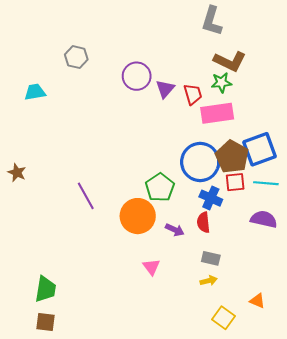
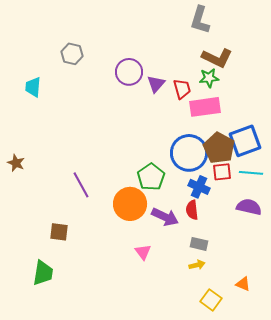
cyan trapezoid: (35, 92) -> (33, 87), turned -75
purple arrow: (175, 230) -> (165, 217), size x1.5
brown square: (45, 322) -> (59, 232), moved

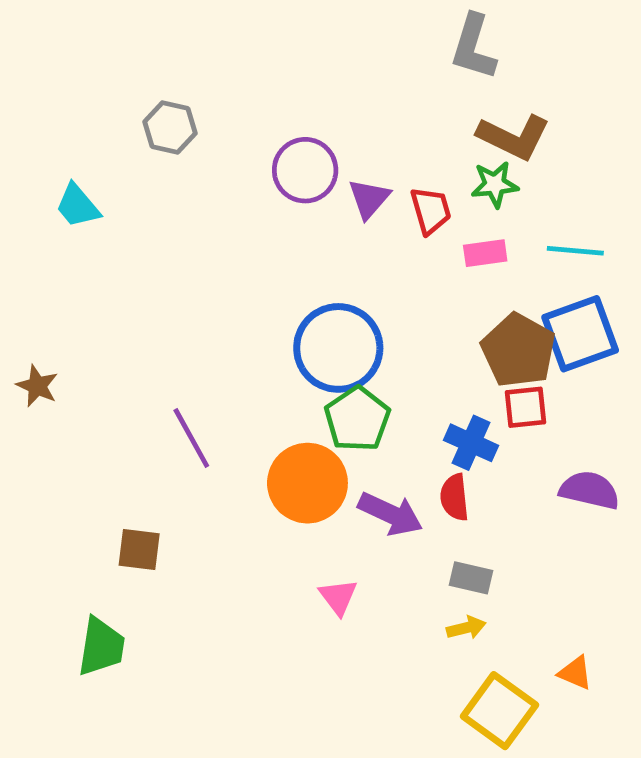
cyan trapezoid: (33, 87) -> (78, 206), turned -45
pink rectangle: (205, 107) -> (485, 253), size x0.6
blue circle: (189, 153) -> (338, 348), moved
cyan line: (251, 173) -> (575, 251), moved
yellow square: (211, 300) -> (499, 711), size x1.4

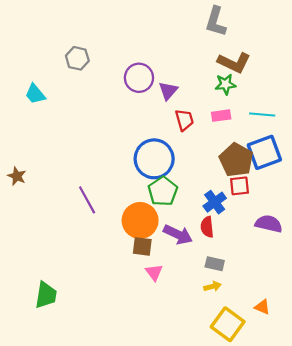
red trapezoid: (431, 210) -> (184, 120), moved
blue cross: (471, 443) -> (215, 202), turned 30
brown square: (139, 549) -> (142, 246), moved

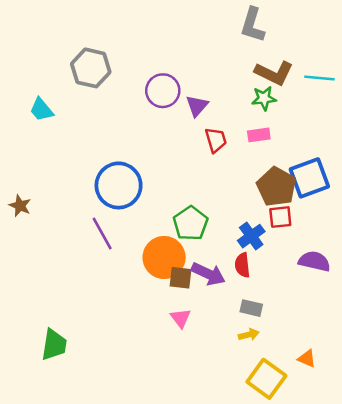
gray hexagon: (77, 58) -> (91, 68), size x1.4
cyan line: (262, 115) -> (319, 78), moved
blue circle: (154, 159) -> (119, 185), moved
brown square: (142, 246) -> (180, 278), moved

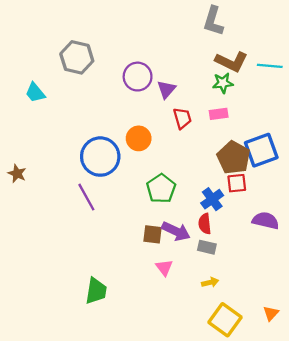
orange circle: (164, 257) -> (139, 138), moved, size x0.7
gray rectangle: (251, 308) -> (207, 247), moved
pink triangle: (180, 318) -> (164, 267), moved
green trapezoid: (54, 345) -> (96, 291), moved
orange triangle: (307, 359) -> (271, 313), moved, turned 49

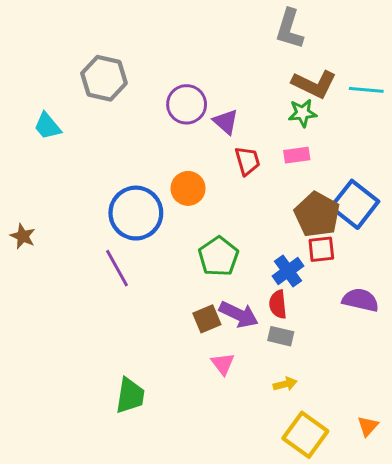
purple triangle: (166, 89) -> (226, 122), turned -30
blue square: (261, 150) -> (355, 204), turned -32
brown square: (152, 234) -> (207, 319), turned -30

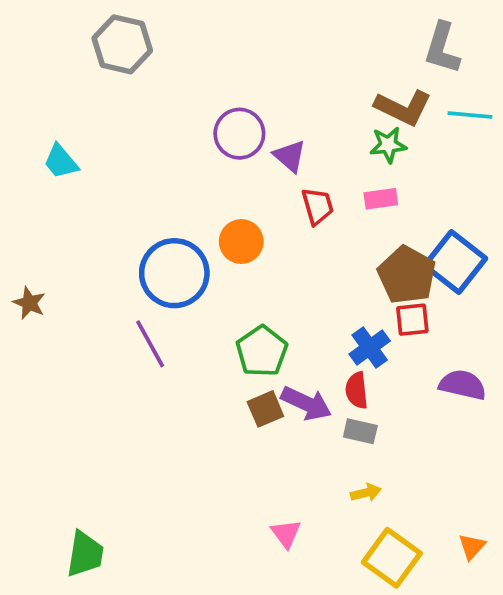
gray L-shape: (289, 29) -> (442, 48), moved
gray hexagon: (104, 78) -> (122, 44), moved
green pentagon: (218, 257) -> (262, 351), moved
pink triangle: (223, 364) -> (286, 534), moved
green trapezoid: (130, 396) -> (85, 554), moved

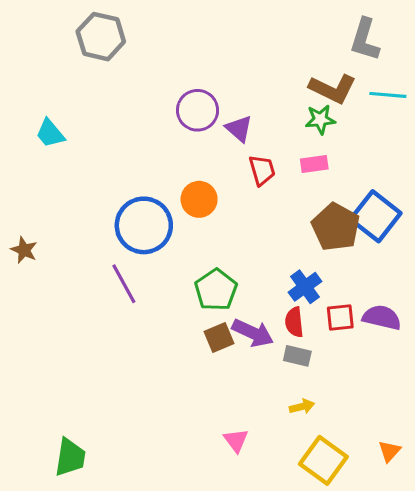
red square: (412, 320) -> (340, 318), moved

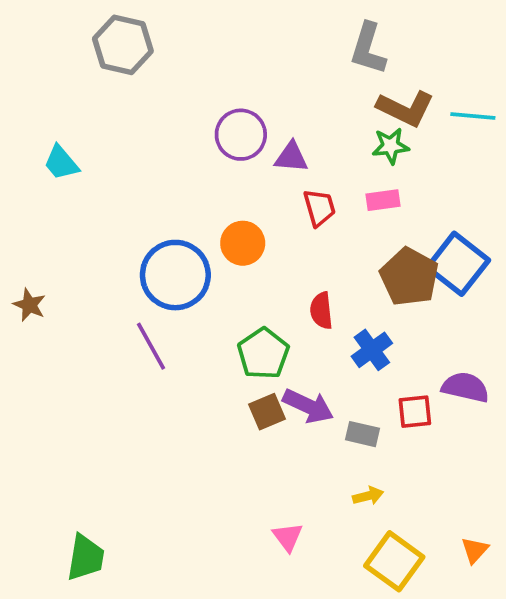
gray L-shape: (365, 40) -> (368, 49), moved
purple triangle: (239, 129) -> (291, 157), turned -36
red square: (340, 318) -> (415, 412), moved
red semicircle: (294, 322) -> (321, 311), moved

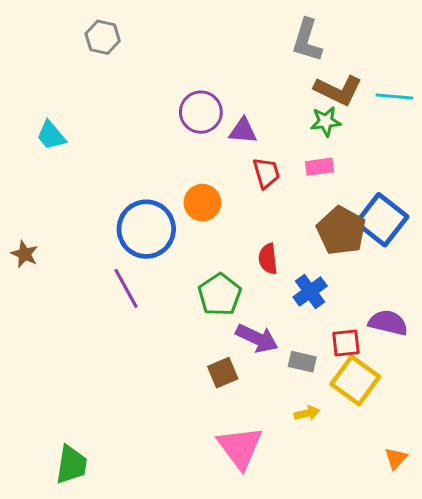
gray hexagon: (123, 45) -> (103, 37), size x0.7
brown square: (267, 412) -> (223, 373), moved
pink triangle: (288, 537) -> (240, 447), size x1.8
yellow square: (394, 561) -> (355, 380), moved

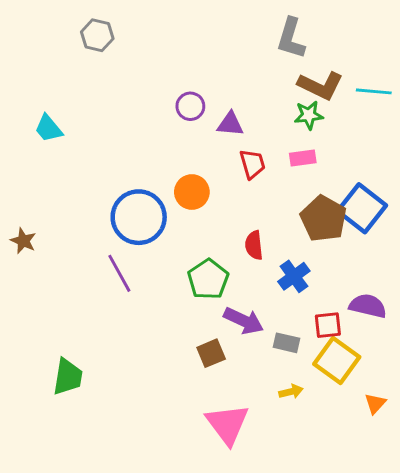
purple circle: (201, 112) -> (190, 106), size x0.7
orange triangle: (396, 458) -> (375, 403), moved
green trapezoid: (71, 465) -> (68, 377), moved

